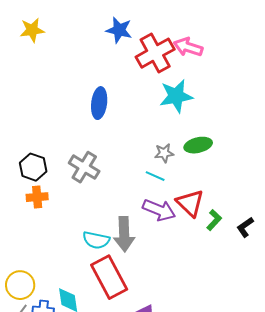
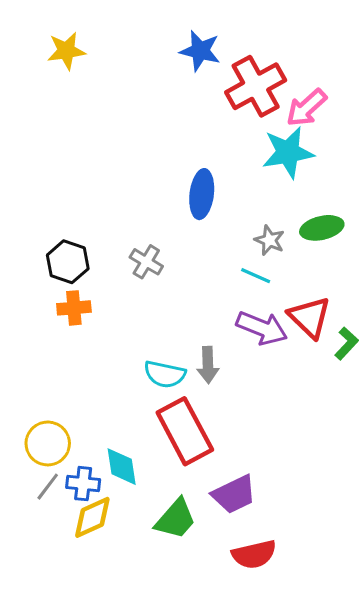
pink arrow: (188, 47) -> (306, 108), moved, turned -60
blue ellipse: (99, 103) -> (202, 194), moved
gray star: (164, 153) -> (269, 240), turned 30
gray cross: (84, 167) -> (146, 262), size x0.7
gray arrow: (124, 234) -> (208, 365), size x0.7

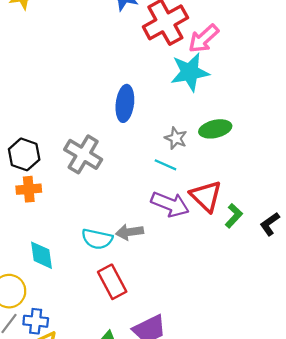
gray cross: (146, 262) -> (83, 154), size x1.5
gray arrow: (208, 365) -> (130, 232), turned 84
red rectangle: (185, 431) -> (112, 282), size x0.7
cyan diamond: (122, 467) -> (41, 255), moved

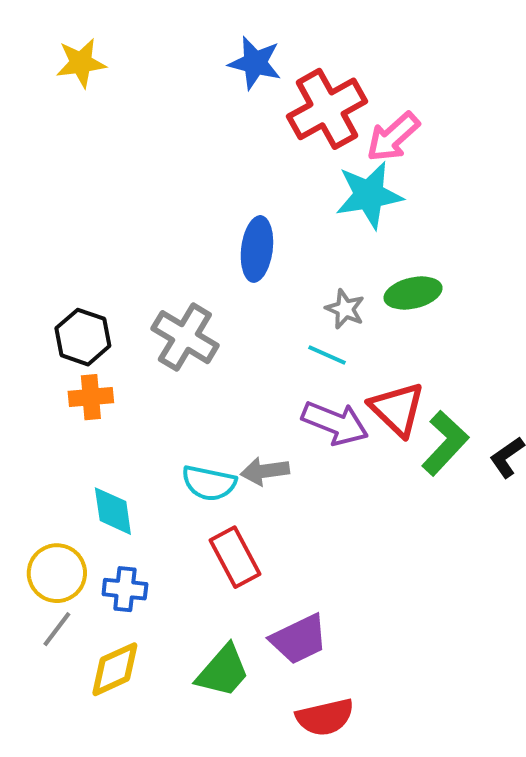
green L-shape: (234, 216) -> (445, 443), size x1.5
blue cross: (36, 321) -> (125, 589), moved

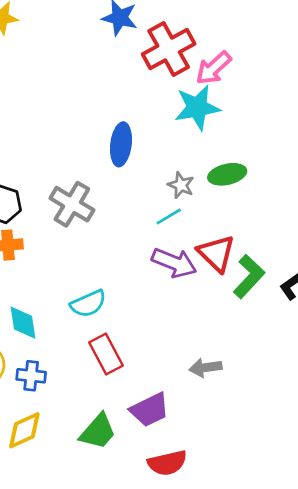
cyan line: (327, 355) -> (169, 216), turned -55
gray arrow: (265, 471) -> (205, 368), moved
cyan semicircle: (209, 483) -> (88, 304), turned -36

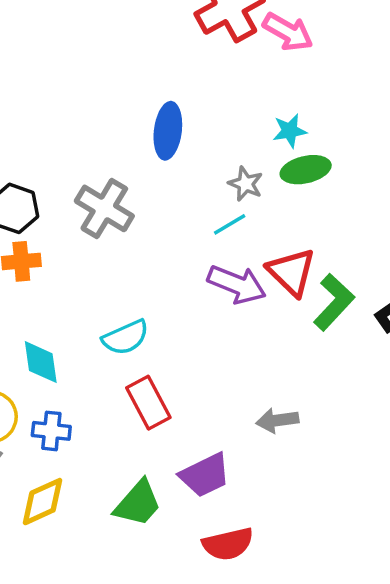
pink arrow: (214, 68) -> (288, 32), turned -108
cyan star: (197, 108) -> (290, 131), moved, size x0.6

